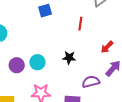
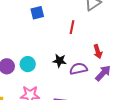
red arrow: (107, 47) -> (98, 52), turned -64
purple semicircle: (91, 82) -> (78, 69), moved

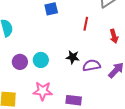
red arrow: (98, 52) -> (114, 36), moved

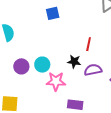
red line: (86, 24) -> (89, 44), moved
pink star: (43, 91) -> (56, 81), moved

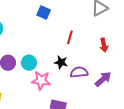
blue square: (53, 13) -> (44, 13), turned 32
red line: (89, 44) -> (70, 37), moved

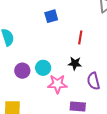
blue square: (44, 13) -> (51, 16), turned -32
purple semicircle: (79, 72) -> (93, 81), moved, turned -90

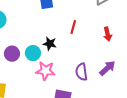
black star: (75, 63) -> (50, 44), moved

